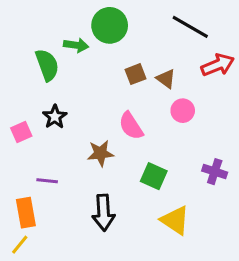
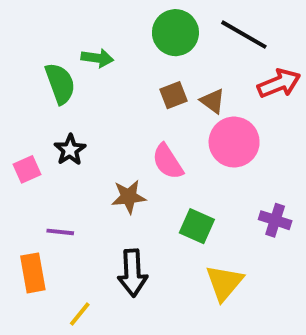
green circle: (110, 25) -> (175, 33), moved
pink circle: (183, 111) -> (234, 142), size x1.6
yellow triangle: (175, 220) -> (224, 283), turned 36
yellow line: (20, 245) -> (80, 314), moved

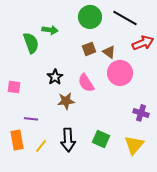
black star: (70, 150) -> (55, 77), moved
pink square: (27, 169) -> (14, 87), turned 32
green square: (197, 226) -> (101, 139), moved
yellow triangle: (224, 283) -> (134, 145), moved
yellow line: (80, 314) -> (41, 146), moved

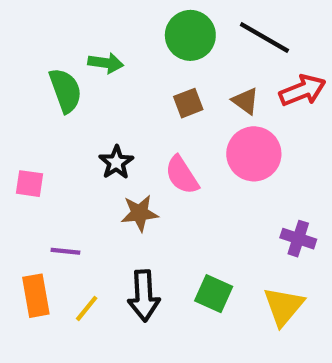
brown triangle: (109, 52) -> (245, 101), moved

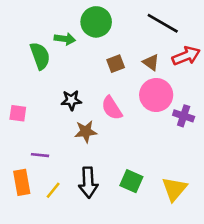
green circle: (190, 35) -> (96, 22), moved
black star: (116, 162) -> (71, 100), turned 30
purple cross: (298, 239) -> (184, 116), moved

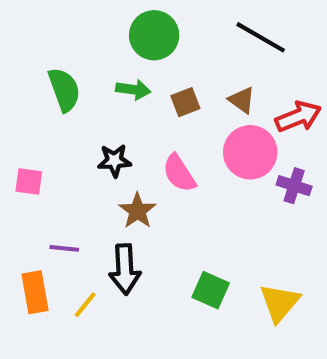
green arrow: (65, 39) -> (133, 90), moved
red arrow: (186, 56) -> (298, 117), moved
brown star: (86, 132) -> (137, 211), turned -30
black arrow: (88, 182) -> (125, 269), moved

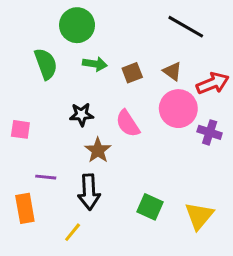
green circle: (154, 35) -> (77, 25), moved
yellow line: (85, 305) -> (73, 232), moved

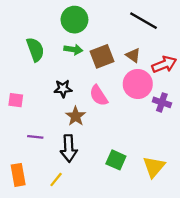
green circle: (77, 25) -> (74, 20), moved
brown square: (132, 73) -> (102, 56), size x1.5
orange rectangle: (25, 208) -> (18, 175), moved

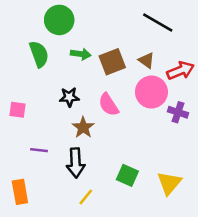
green circle: (74, 20) -> (59, 20), moved
yellow line: (56, 179) -> (86, 197), moved

